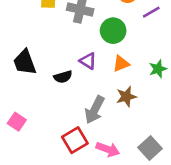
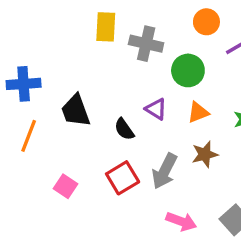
black semicircle: (63, 77) -> (124, 129), turned 72
red square: (75, 140) -> (123, 178), moved

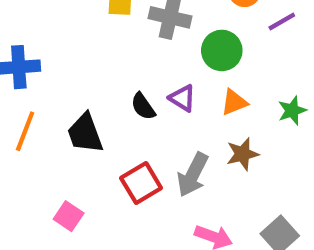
black trapezoid: (76, 111) -> (85, 133), moved
black semicircle: (124, 129) -> (143, 106), moved
pink square: (66, 186) -> (69, 216), moved

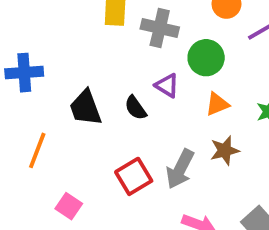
purple triangle: (182, 98) -> (167, 86), moved
orange line: (25, 131) -> (37, 150), moved
black trapezoid: (85, 133) -> (85, 108), moved

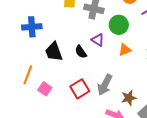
blue cross: (24, 73) -> (32, 27), moved
brown star: (225, 150) -> (129, 98), moved
pink square: (69, 206) -> (45, 89), moved

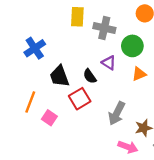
blue cross: (32, 27) -> (35, 48), turned -30
red square: (80, 89) -> (80, 99), moved

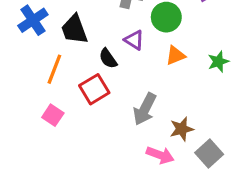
black trapezoid: (59, 76) -> (74, 29), moved
orange line: (30, 102) -> (54, 69), moved

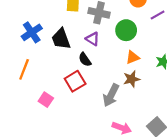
purple triangle: (134, 40) -> (92, 39), moved
orange line: (54, 69) -> (24, 69), moved
brown star: (182, 129) -> (132, 79), moved

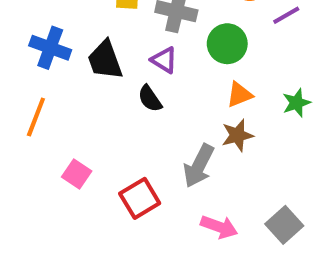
blue cross: (32, 32) -> (50, 48), turned -36
red square: (75, 81) -> (140, 198), moved

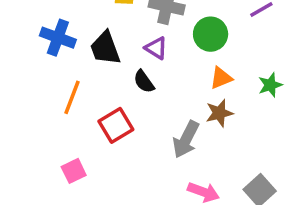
orange line: (36, 117) -> (72, 97), moved
pink square: (77, 174) -> (74, 171), moved, turned 30
red square: (140, 198) -> (116, 125), moved

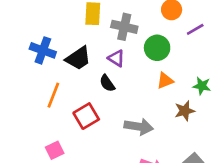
black trapezoid: (105, 48) -> (78, 58), turned -104
green star: (270, 85) -> (202, 86), turned 30
brown star: (219, 113) -> (185, 111), moved
gray arrow: (186, 139) -> (139, 127), turned -108

